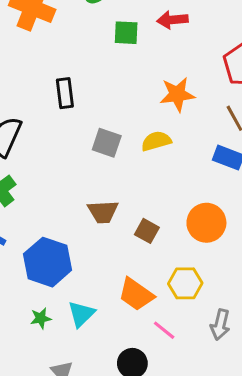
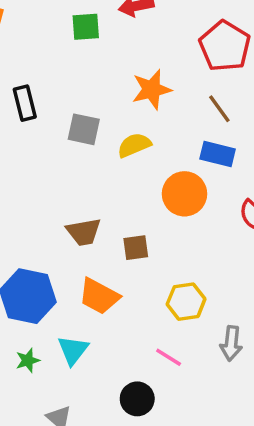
gray square: (107, 143) -> (84, 129), moved
orange circle: (206, 223) -> (185, 194), moved
brown square: (147, 231) -> (136, 248), turned -30
orange trapezoid: (136, 294) -> (99, 296), moved

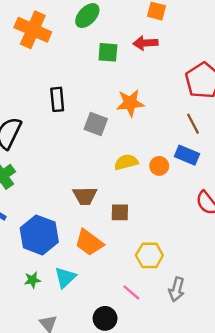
orange star: (152, 89) -> (130, 103), moved
yellow semicircle: (134, 145) -> (126, 162), moved
orange circle: (185, 194) -> (159, 166), moved, size x0.6

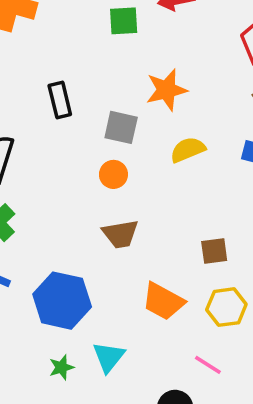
yellow semicircle: (126, 162) -> (188, 150), moved
orange circle: (159, 166) -> (113, 174), moved
brown square: (120, 212) -> (214, 251), moved
orange trapezoid: (89, 242) -> (163, 301), moved

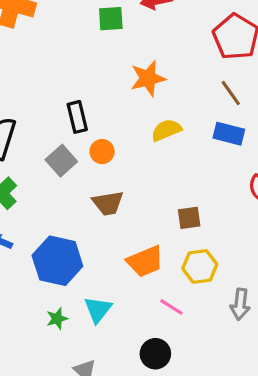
black rectangle: (60, 100) -> (77, 117), moved
gray square: (121, 127) -> (61, 161), moved, turned 36
orange trapezoid: (163, 301) -> (145, 261), turned -51
pink line: (208, 365) -> (171, 307), moved

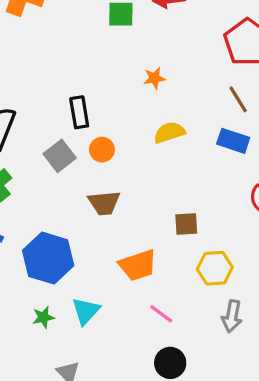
orange star: (148, 78) -> (154, 78), size x0.6
yellow hexagon: (200, 266) -> (215, 268), moved
black circle: (155, 354) -> (170, 363), moved

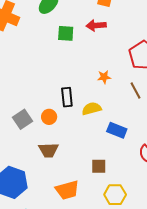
orange star: (154, 78) -> (104, 77), moved
black rectangle: (79, 112) -> (67, 97), moved
blue rectangle: (233, 141) -> (117, 130), moved

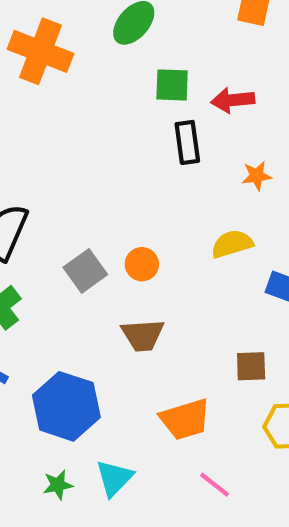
red arrow: (96, 25) -> (233, 100), moved
black rectangle: (67, 97) -> (187, 142), moved

